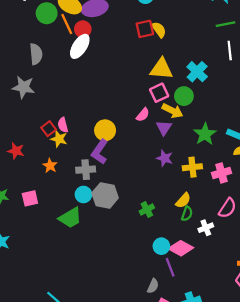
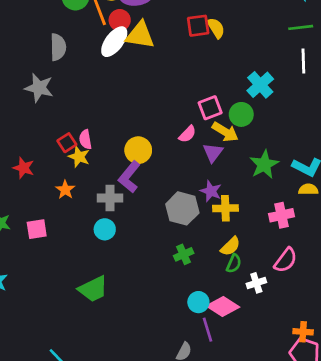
yellow triangle: (161, 69) -> (140, 35), moved
yellow cross: (192, 167) -> (225, 208), moved
gray hexagon: (105, 196) -> (182, 208), moved
green trapezoid: (70, 218) -> (93, 289), moved

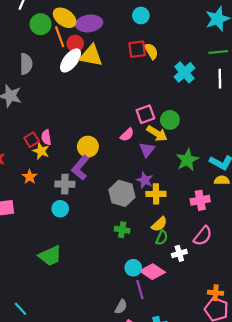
cyan cross: (260, 85) -> (184, 72), moved
green cross: (184, 254) -> (122, 230), turned 32

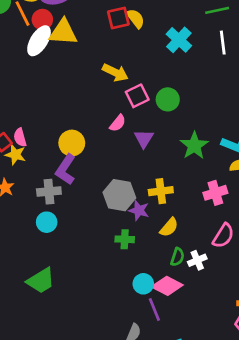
yellow arrow: (157, 133) -> (115, 72), moved
purple star: (145, 180) -> (139, 210), moved
green semicircle: (162, 238) -> (177, 257), moved

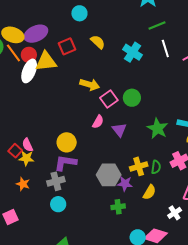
red square: (118, 18) -> (67, 46), moved
purple L-shape: (66, 169) -> (65, 163), turned 75
green semicircle: (177, 257) -> (156, 167), moved

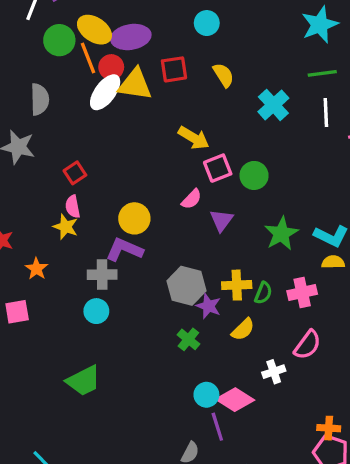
red square: (15, 151) -> (75, 173), moved
orange star: (23, 184) -> (37, 269), moved
green cross: (118, 207) -> (188, 339), turned 32

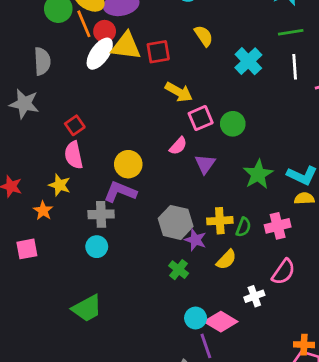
red square: (174, 69) -> (158, 52), moved
pink semicircle: (73, 207) -> (74, 155), size x1.4
yellow star: (66, 227) -> (60, 185), moved

